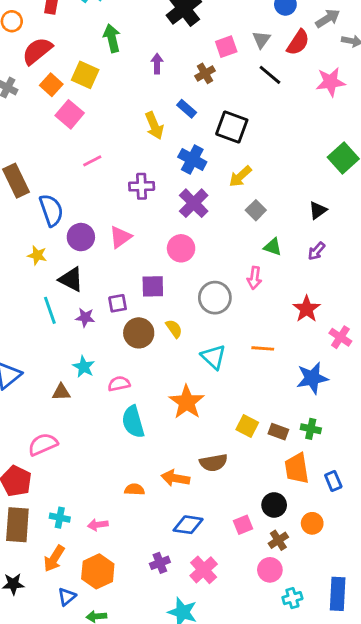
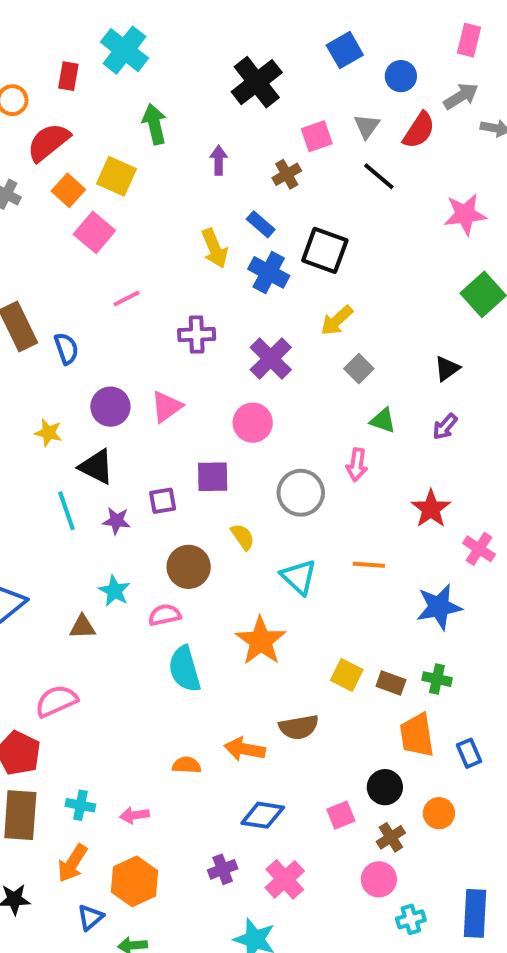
pink star: (331, 82) -> (465, 214), moved
blue cross: (192, 159) -> (269, 272), moved
blue semicircle: (51, 210) -> (66, 349), moved, size x0.7
brown circle: (139, 333) -> (189, 567), moved

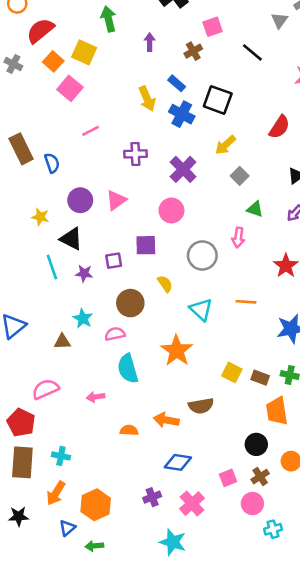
gray triangle: (367, 126) -> (279, 20), moved
red semicircle: (419, 130) -> (279, 127), moved
pink arrow: (135, 815) -> (96, 397), moved
pink square: (341, 815) -> (228, 478), moved

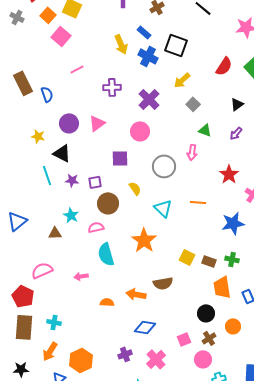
purple square: (114, 261) -> (95, 182), moved

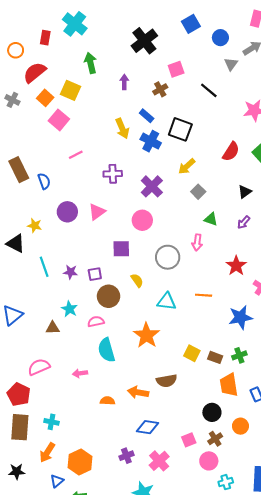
black triangle: (62, 153) -> (16, 243), moved
cyan triangle: (163, 208) -> (167, 302), turned -36
green cross: (232, 259) -> (239, 355), turned -32

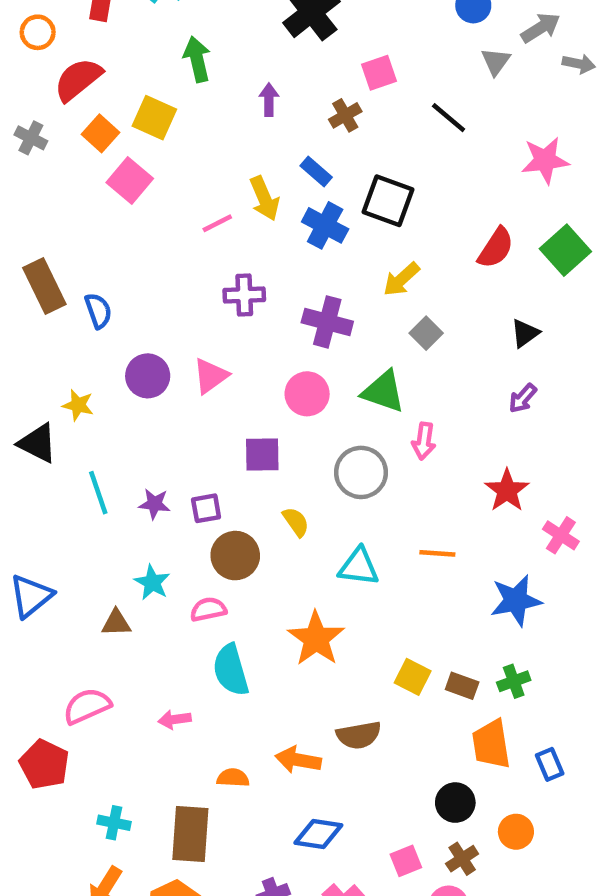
pink line: (76, 155) -> (217, 223), moved
purple cross: (152, 186) -> (327, 322), turned -30
green triangle: (211, 219) -> (383, 392), moved, size x1.5
brown rectangle: (20, 427) -> (190, 834), moved

